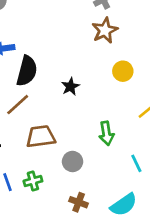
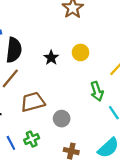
yellow circle: (123, 71) -> (81, 52), moved
green arrow: (106, 133) -> (97, 91), moved

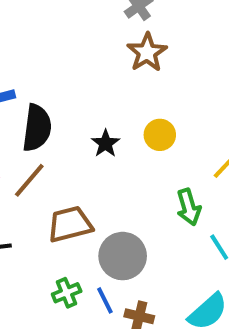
gray circle: (62, 119) -> (123, 256), size x1.5
blue line: (11, 143) -> (105, 300), moved

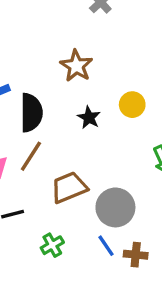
brown star: (147, 52) -> (76, 66), moved
green cross: (67, 293) -> (52, 245), moved

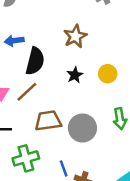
gray circle: (115, 207) -> (82, 128), moved
green cross: (52, 245) -> (26, 158), size x1.5

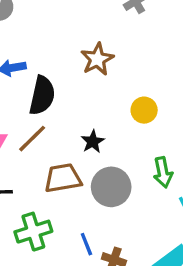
black star: (75, 75) -> (93, 142), moved

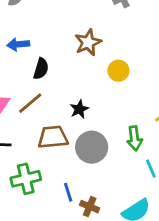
black semicircle: (42, 95) -> (41, 69), size x0.7
yellow circle: (144, 110) -> (118, 71), moved

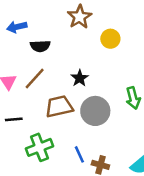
black semicircle: (41, 69) -> (40, 46), turned 78

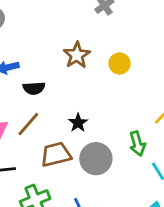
yellow circle: (110, 39) -> (120, 63), moved

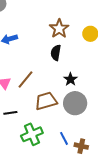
black semicircle: (34, 88) -> (56, 53), moved, turned 105
black star: (78, 123) -> (70, 79), moved

